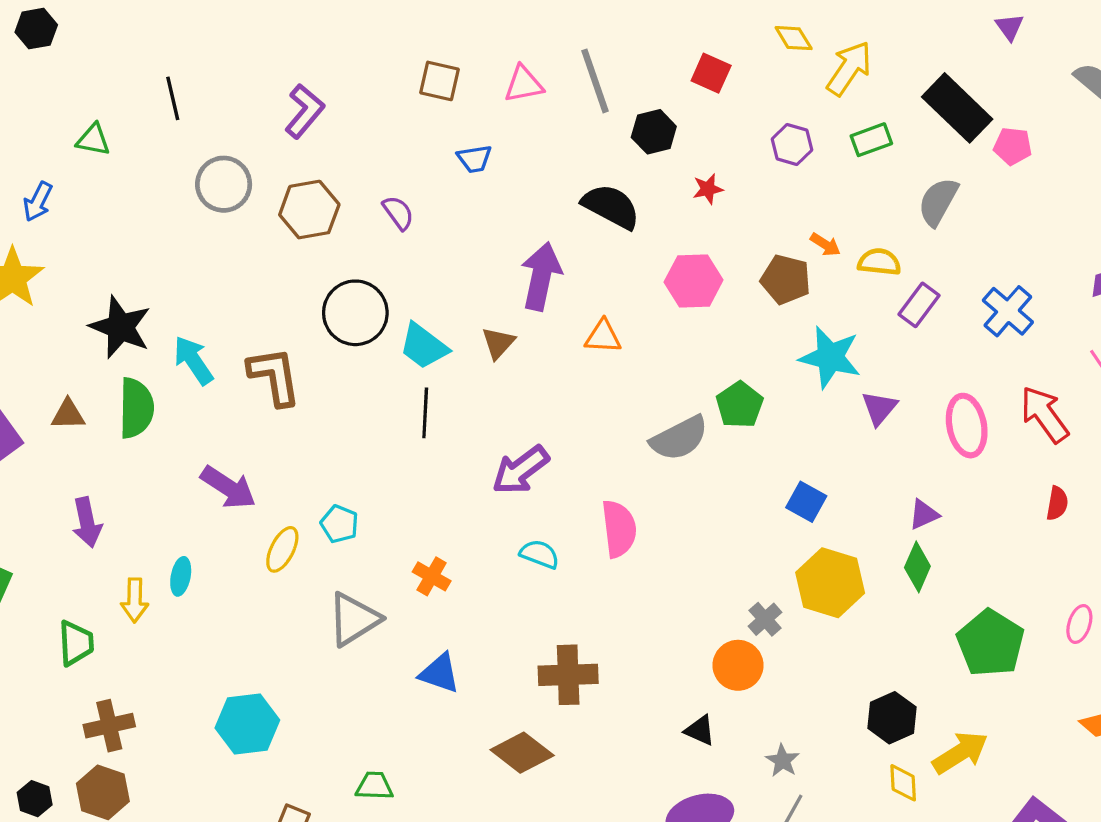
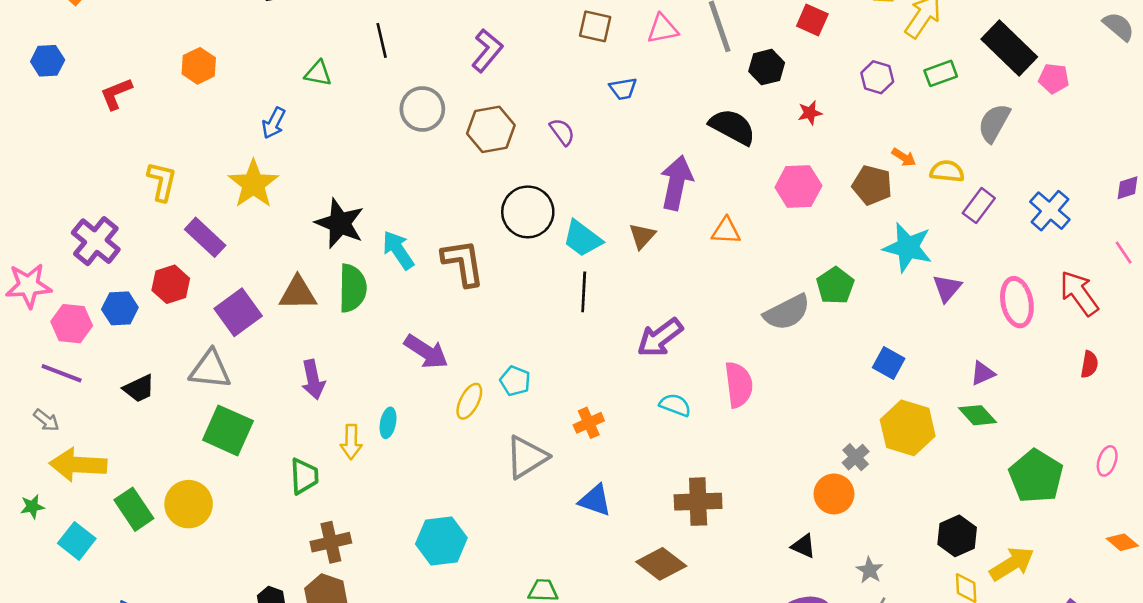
brown triangle: (68, 414) -> (298, 293), size x1.4
green diamond: (917, 567) -> (978, 415), turned -66
orange cross: (432, 576) -> (589, 423), turned 36

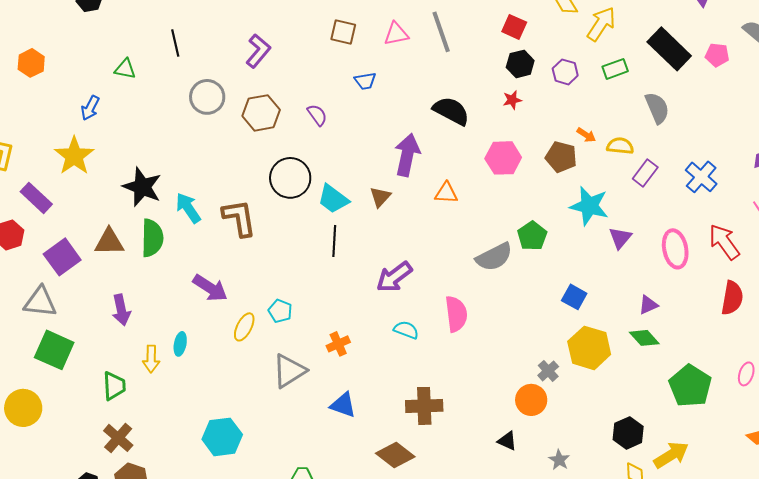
black hexagon: (767, 67) -> (520, 64), moved
pink pentagon: (1054, 79) -> (717, 55), moved
gray semicircle: (994, 123) -> (657, 108), turned 128
red semicircle: (1089, 364) -> (732, 298), size x1.6
brown cross: (331, 542) -> (118, 438), moved, turned -36

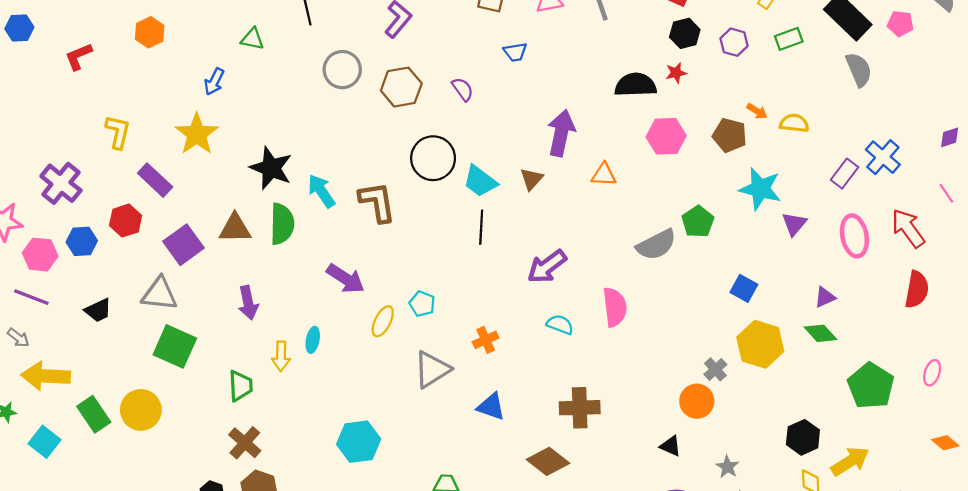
gray semicircle: (657, 108) -> (859, 70), moved
black semicircle: (451, 111) -> (636, 85), moved, turned -30
purple rectangle: (645, 173) -> (845, 174), moved

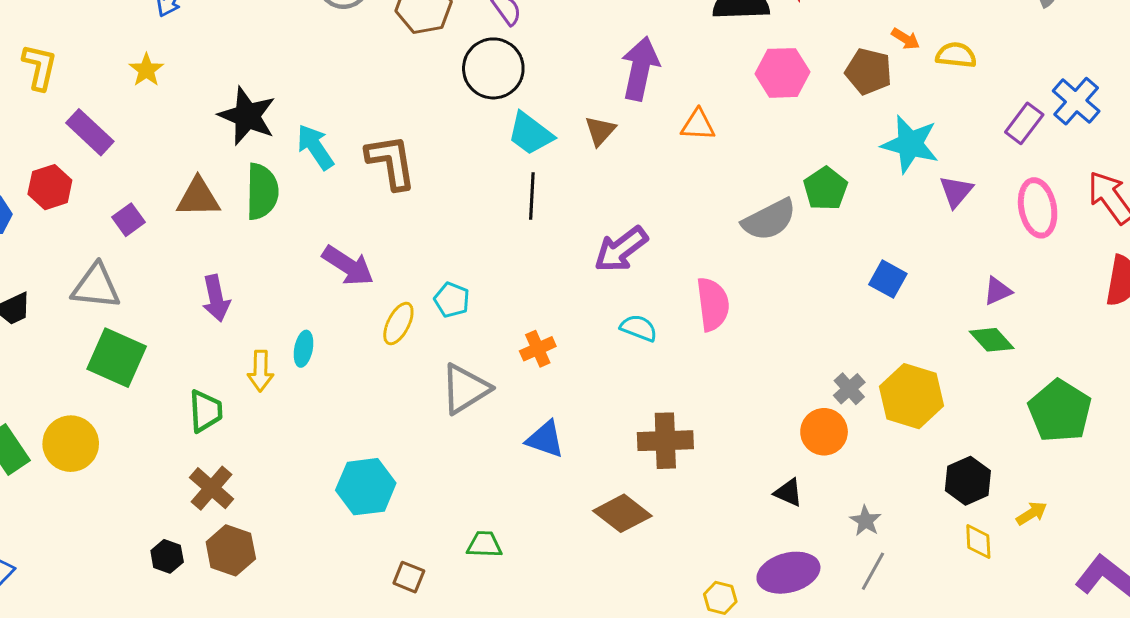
yellow star: (197, 134) -> (146, 70), size x0.6
black circle: (433, 158) -> (493, 68), moved
purple square: (184, 245) -> (129, 220), size x0.6
yellow hexagon: (760, 344) -> (912, 396), moved
yellow arrow: (850, 461) -> (1032, 513), size x0.6

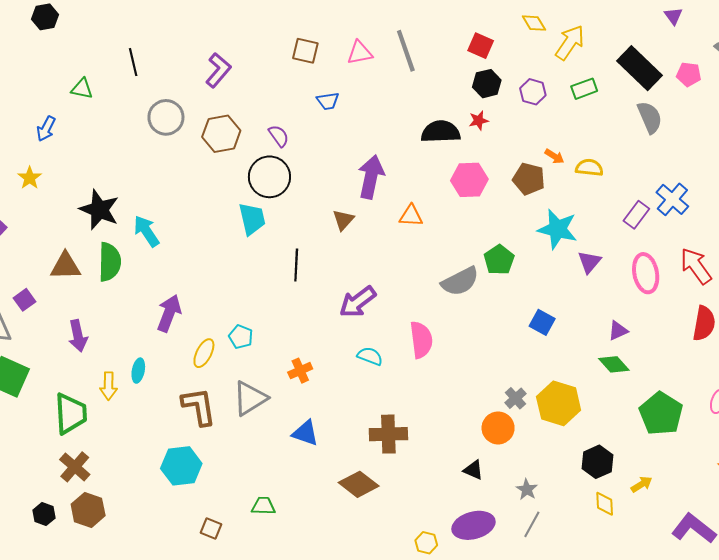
cyan trapezoid: (530, 134) -> (252, 219), moved, turned -140
brown L-shape: (391, 162) -> (199, 406), moved
purple square: (129, 220) -> (25, 300), moved
purple arrow: (348, 266) -> (169, 313), turned -102
green trapezoid: (206, 411) -> (71, 414), size x1.4

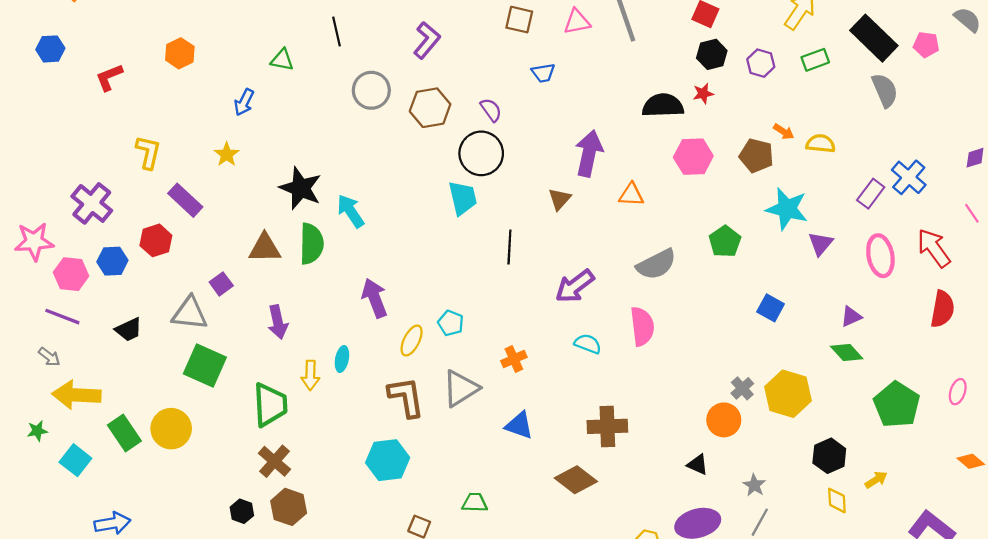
gray semicircle: (460, 281) -> (656, 264), moved
purple arrow: (169, 313) -> (375, 298), turned -42

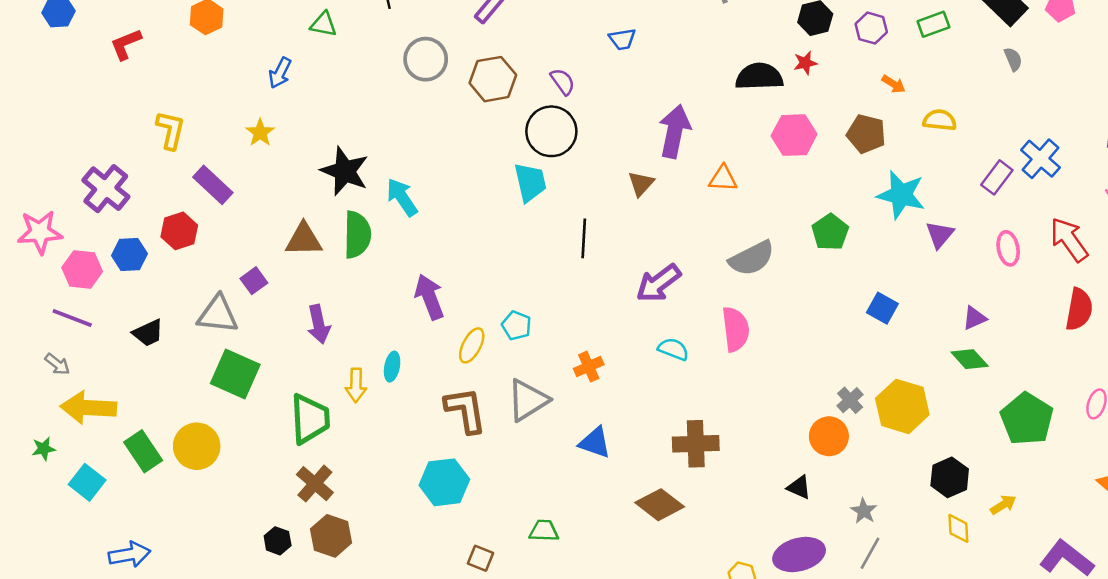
gray semicircle: (885, 90) -> (1013, 59), size x0.6
orange arrow: (784, 132) -> (894, 84), moved
pink ellipse: (880, 256) -> (1008, 248), size x0.7

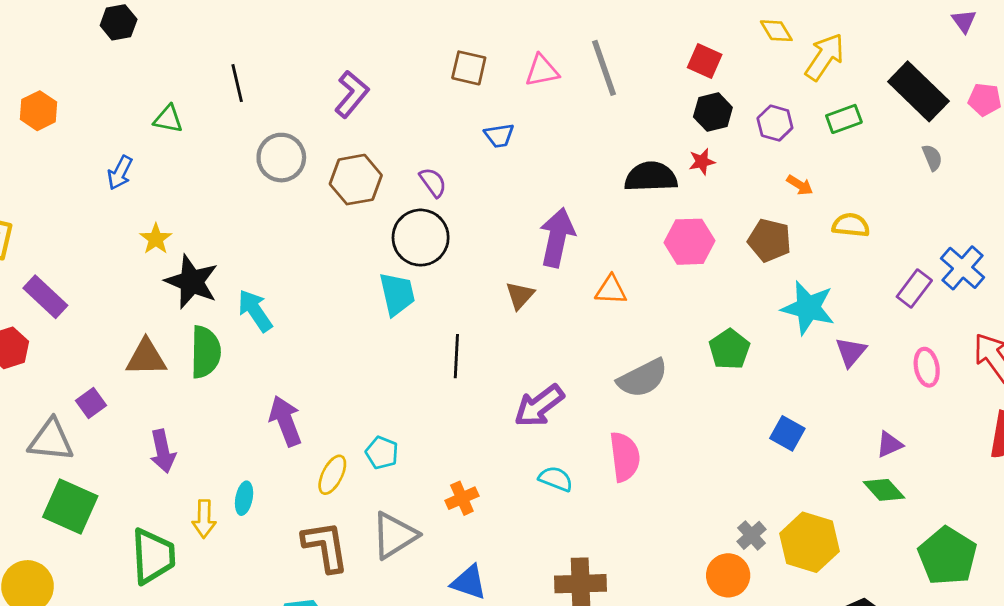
yellow star: (260, 133) -> (156, 239), moved

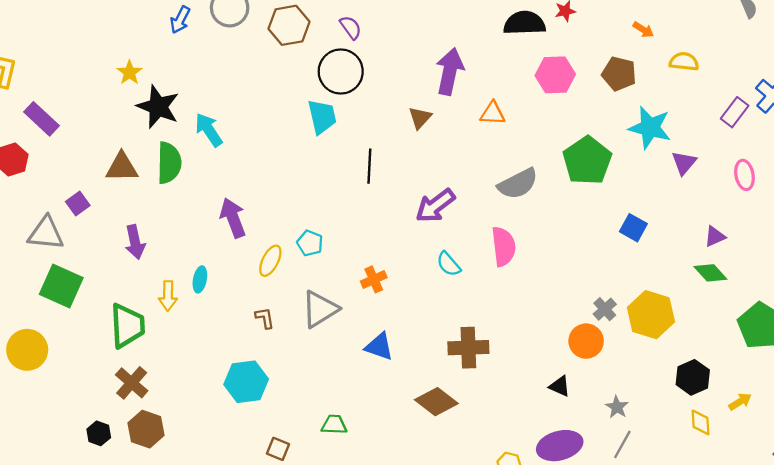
blue arrow: (120, 173) -> (180, 20), moved
green pentagon: (729, 349) -> (587, 161), size x1.5
cyan semicircle: (556, 479) -> (449, 264), turned -152
brown L-shape: (325, 546) -> (265, 318), size x0.5

